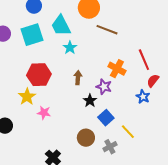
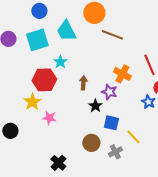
cyan star: (70, 48) -> (60, 62), moved
blue square: (106, 118) -> (111, 123), turned -35

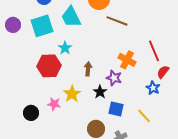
yellow star: (32, 102) -> (72, 94), moved
black circle: (10, 131) -> (31, 113), moved
yellow line: (133, 137) -> (144, 116), moved

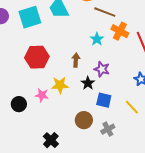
cyan star: (65, 48) -> (97, 39), moved
orange cross: (127, 60) -> (120, 31), moved
yellow star: (72, 94) -> (60, 85), turned 30

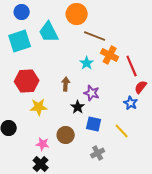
yellow star: (60, 85) -> (39, 107), moved
pink star: (42, 95) -> (43, 144), moved
brown circle: (84, 120) -> (66, 135), moved

